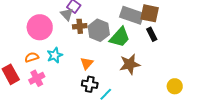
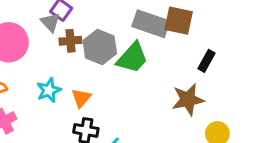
black rectangle: (152, 34) -> (207, 61), moved, turned 56
cyan star: (55, 55) -> (49, 90), moved
brown star: (130, 64) -> (188, 100), moved

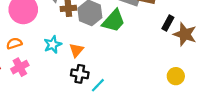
brown star: (188, 100) -> (185, 34), moved, turned 30

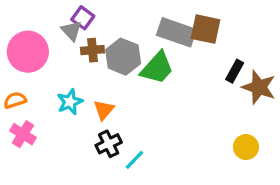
pink cross: (20, 67) -> (23, 134), turned -30
black cross: (80, 74) -> (109, 144), turned -36

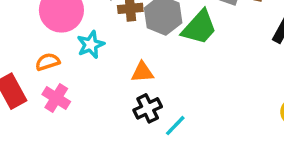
cyan star: (70, 102) -> (91, 45), moved
orange triangle: (104, 110) -> (142, 72), turned 45

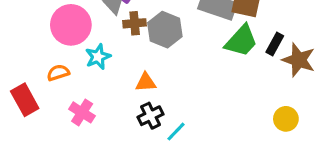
green trapezoid: (199, 27) -> (241, 41), moved
pink cross: (56, 98) -> (82, 112), moved

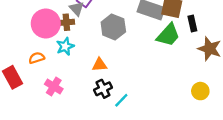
brown cross: (135, 23) -> (66, 22), moved
black rectangle: (275, 44) -> (192, 23), moved, turned -42

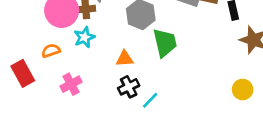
green trapezoid: (168, 35) -> (165, 43), moved, turned -55
pink cross: (54, 86) -> (71, 84), turned 30

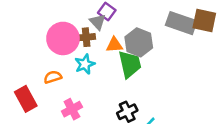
green trapezoid: (165, 43) -> (130, 64), moved
orange triangle: (125, 59) -> (114, 45), moved

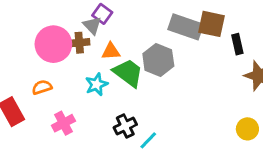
gray hexagon: (139, 42) -> (158, 60), moved
cyan star: (85, 64) -> (97, 84), moved
green trapezoid: (130, 64) -> (128, 73), turned -40

